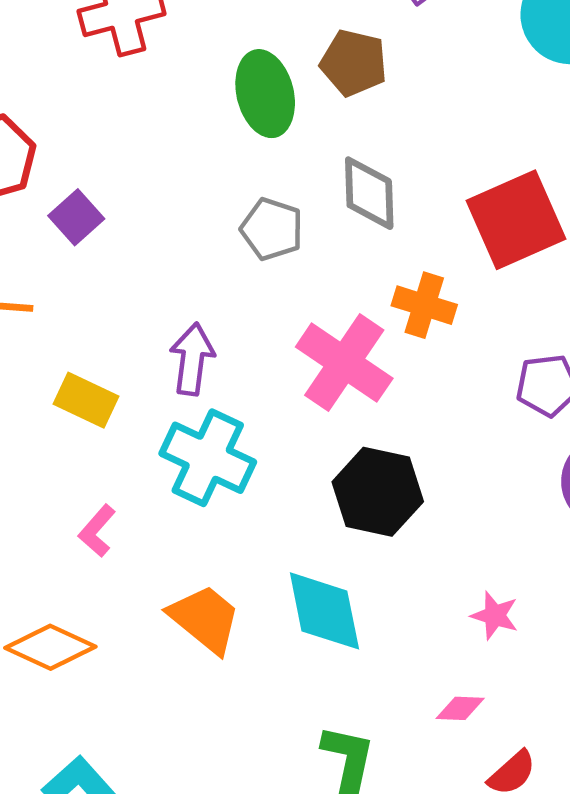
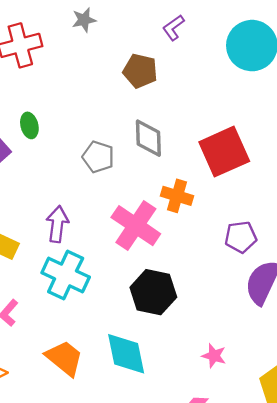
green ellipse: (265, 94) -> (29, 125), moved, size x0.6

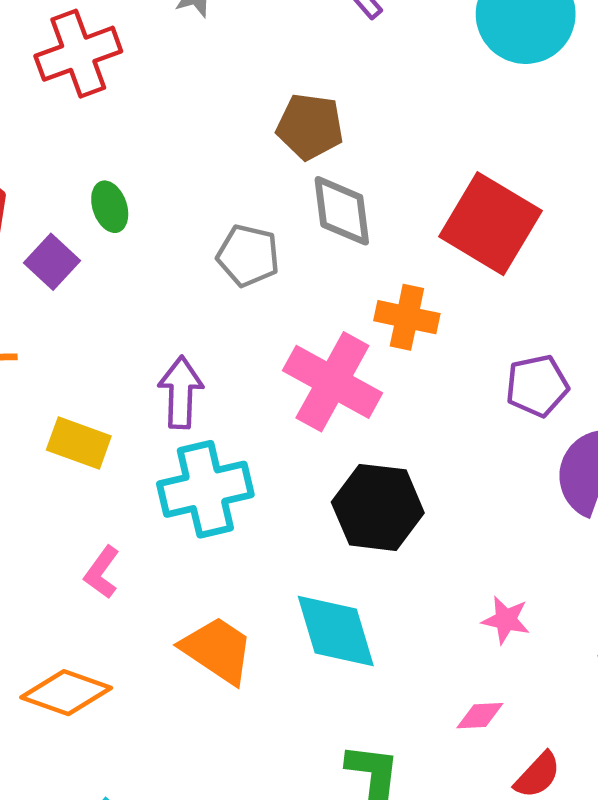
brown pentagon: (140, 71) -> (310, 127), moved
red square: (224, 152) -> (490, 224), turned -30
cyan cross: (66, 275) -> (205, 489), turned -33

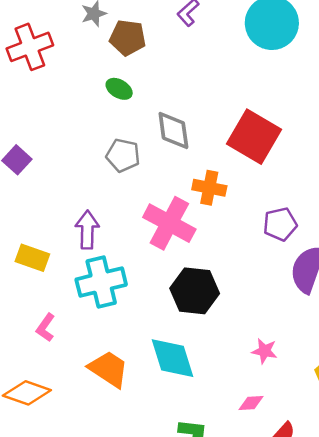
brown pentagon: (310, 127) -> (128, 38), moved
green ellipse: (110, 207) -> (119, 89), moved, turned -40

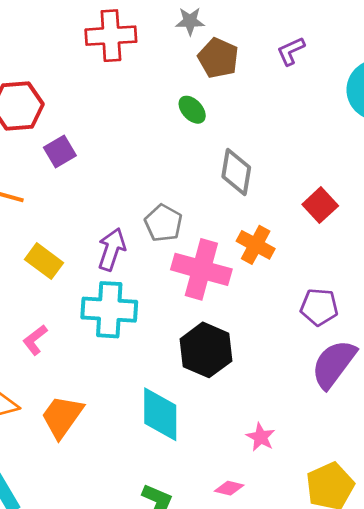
red square: (254, 137) -> (320, 205), size x0.6
gray pentagon: (123, 155) -> (163, 223), moved
pink cross: (169, 223) -> (201, 269), turned -30
orange trapezoid: (109, 369) -> (62, 416), moved, turned -105

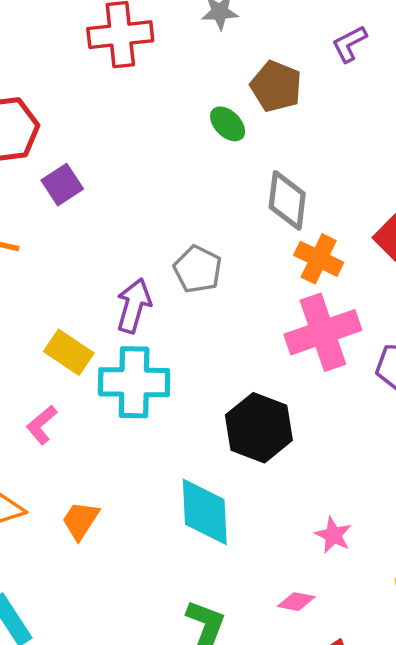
brown pentagon: (218, 58) -> (276, 86), moved
orange cross: (256, 245) -> (319, 259), moved
yellow rectangle: (44, 261) -> (69, 352), moved
pink cross: (201, 269) -> (323, 332), moved, turned -32
orange trapezoid: (62, 416) -> (80, 520), size x0.7

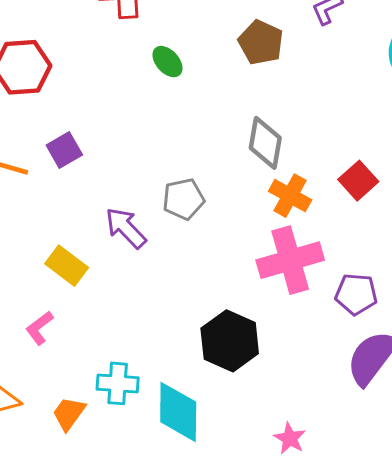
green ellipse: (228, 124) -> (167, 62), moved
purple square: (62, 185) -> (64, 150), moved
gray pentagon: (198, 269) -> (184, 199), turned 30
purple arrow: (134, 306) -> (126, 228), turned -63
cyan cross: (134, 382) -> (118, 383), moved, size x0.7

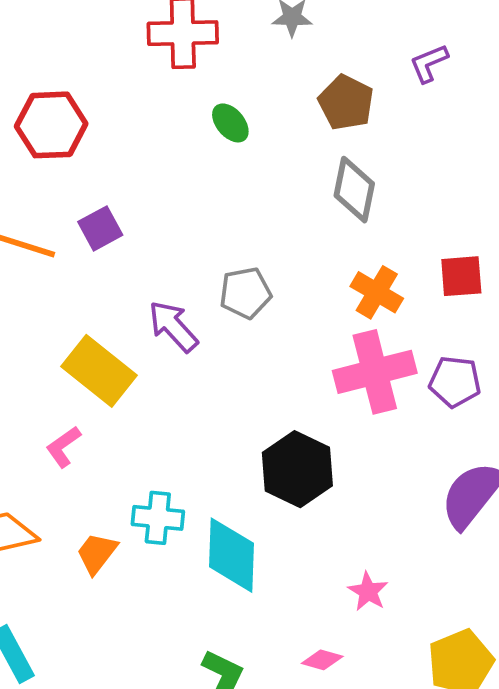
gray diamond: (265, 143) -> (354, 190), moved
red square: (358, 181) -> (461, 276), turned 36
yellow rectangle: (67, 266) -> (99, 371), size x1.4
purple pentagon: (356, 294) -> (455, 382), moved

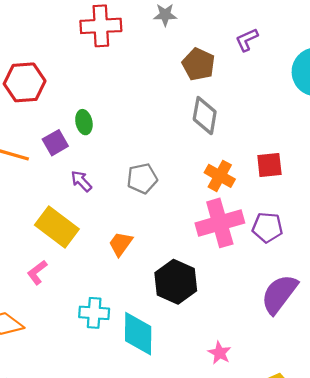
green ellipse: (230, 123) -> (84, 122), moved, turned 30
purple arrow: (173, 326) -> (81, 181), moved, size x0.7
orange trapezoid: (97, 553) -> (121, 244), moved

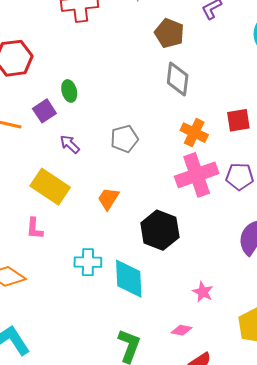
pink L-shape: (37, 272) -> (35, 229), turned -45

